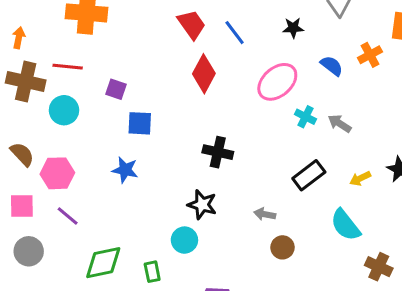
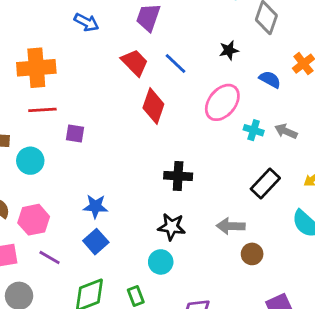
red line: (68, 67) -> (42, 110), moved
blue square: (140, 123) -> (96, 242), moved, turned -35
gray arrow: (265, 214) -> (231, 226), size x1.4

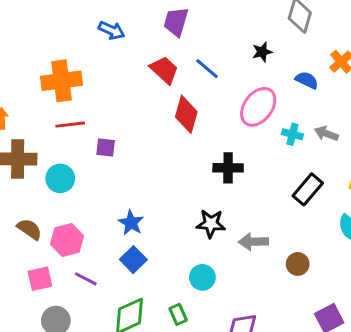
black cross: (178, 176) -> (228, 168), moved
blue star: (95, 206) -> (131, 223), turned 30
gray arrow: (231, 226) -> (253, 242), moved
black star: (172, 227) -> (211, 224), moved

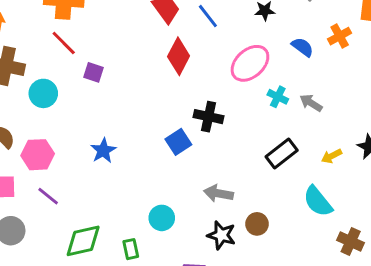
red line: (70, 125) -> (64, 43), turned 40
black star: (211, 224) -> (221, 235), moved
blue square: (133, 260) -> (178, 142), moved

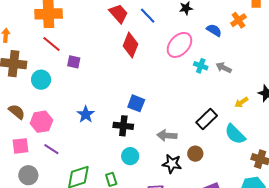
black cross: (209, 117) -> (123, 126), moved
blue square: (178, 142) -> (136, 103), turned -30
black rectangle: (282, 153) -> (207, 119), moved

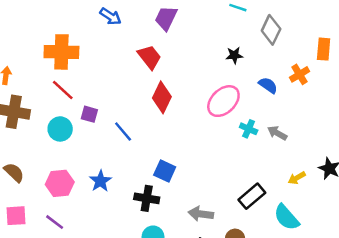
blue line: (148, 16) -> (123, 131), moved
cyan circle: (41, 80) -> (60, 129), moved
pink hexagon: (41, 122) -> (60, 183), moved

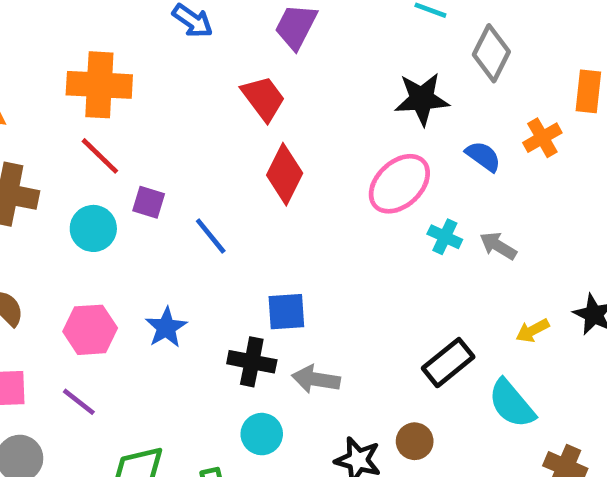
black star: (234, 55) -> (422, 99), size x1.6
blue square: (165, 171) -> (286, 312), turned -30
gray arrow: (201, 214) -> (316, 379), moved

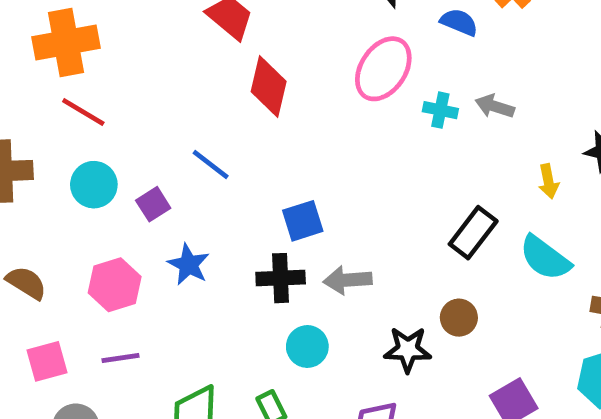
purple square: (149, 202) -> (153, 204), moved, turned -36
yellow arrow: (533, 330) -> (548, 181), turned -60
purple line: (79, 402) -> (120, 358), turned -33

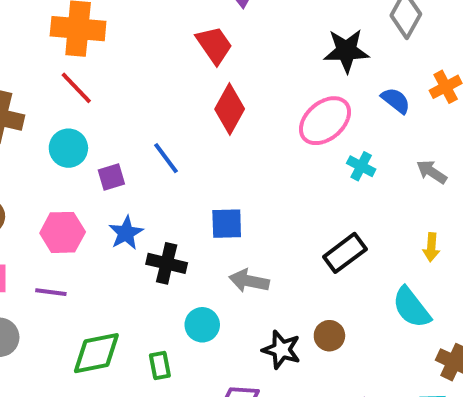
gray arrow: (495, 106) -> (432, 172), moved
black rectangle: (473, 233) -> (345, 253), moved
black cross: (281, 278) -> (167, 263), moved

